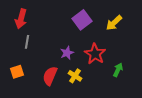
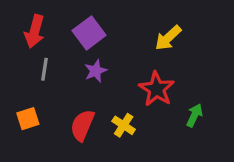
purple square: (82, 20) -> (89, 33), moved
yellow arrow: (114, 23) -> (168, 38), moved
purple star: (67, 53) -> (96, 71), moved

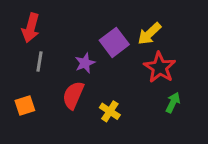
purple square: (89, 33) -> (114, 42), moved
red star: (157, 89) -> (160, 67), moved
red semicircle: (82, 125) -> (73, 95), moved

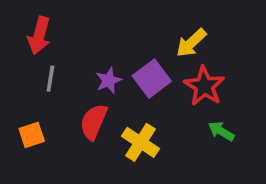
purple square: (114, 42) -> (152, 79), moved
green arrow: (173, 103) -> (221, 131), turned -84
yellow cross: (110, 111) -> (141, 142), size x1.4

